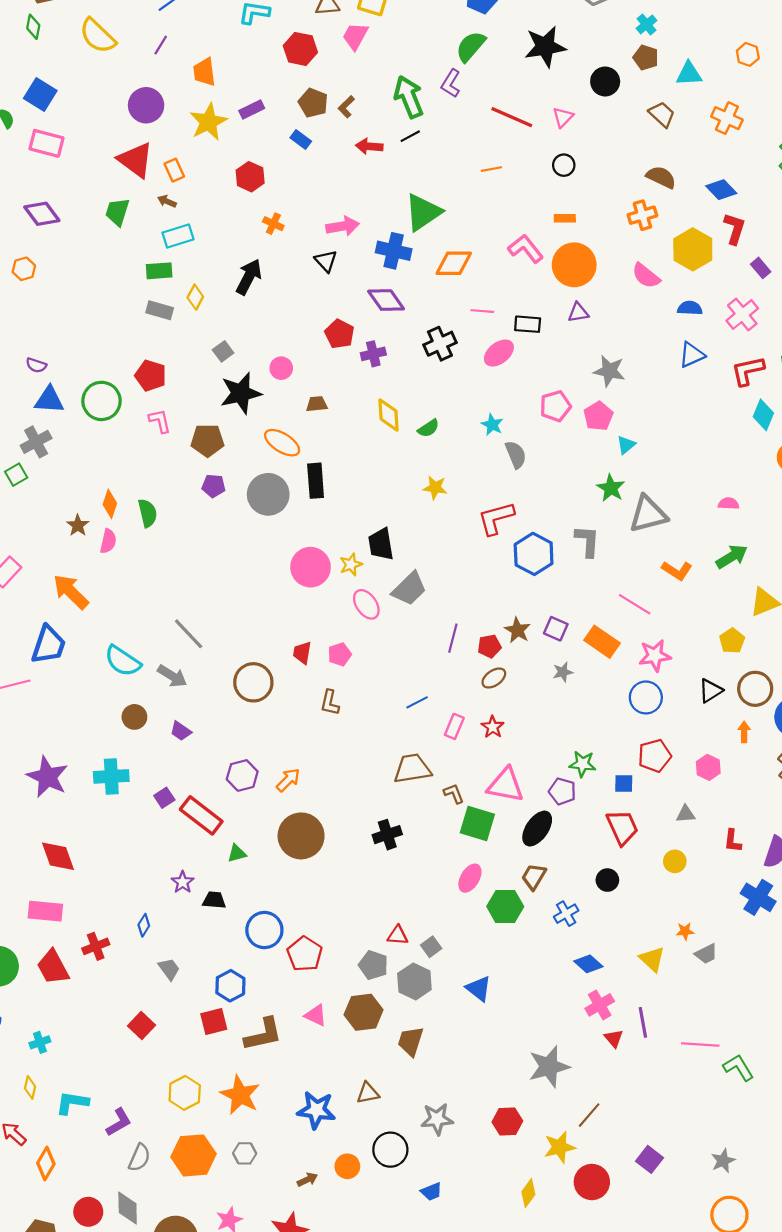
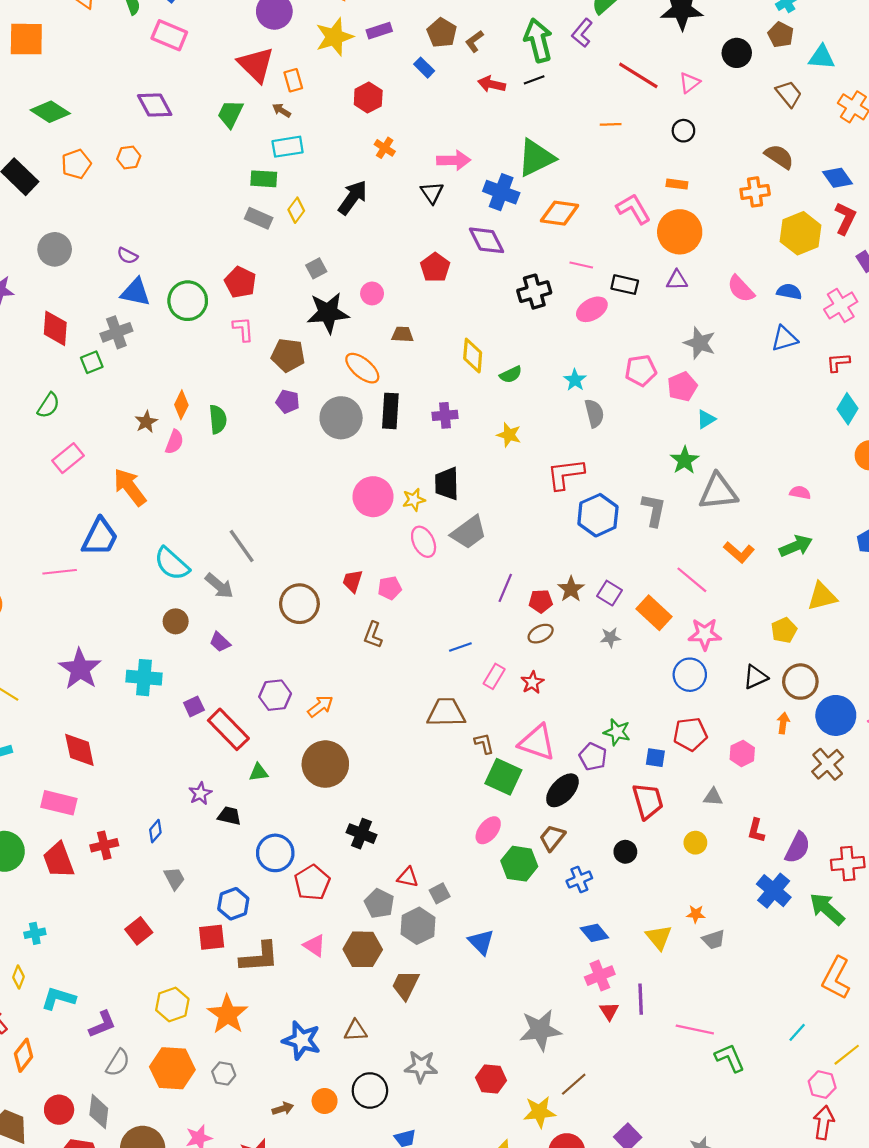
pink semicircle: (646, 276) -> (741, 289), moved
purple cross: (373, 354) -> (445, 415), moved
red L-shape: (748, 371) -> (838, 362), size x0.7
black cross: (387, 835) -> (361, 834), moved, turned 32

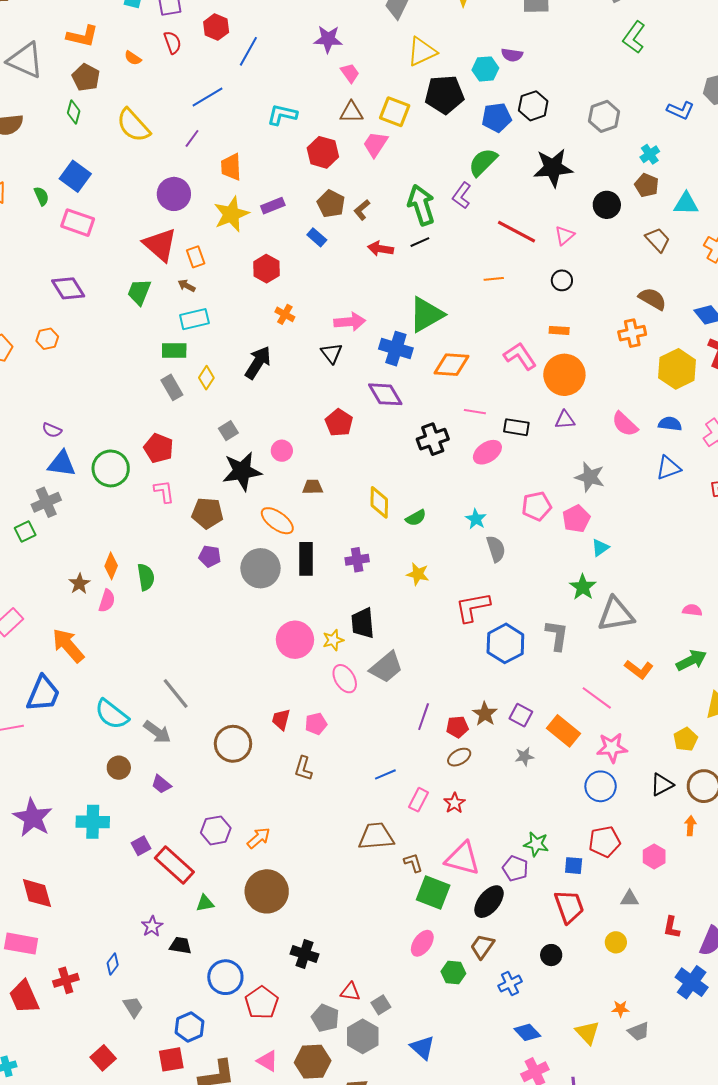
gray rectangle: (259, 218) -> (172, 387), turned 40
green hexagon: (519, 864) -> (453, 972), size x0.7

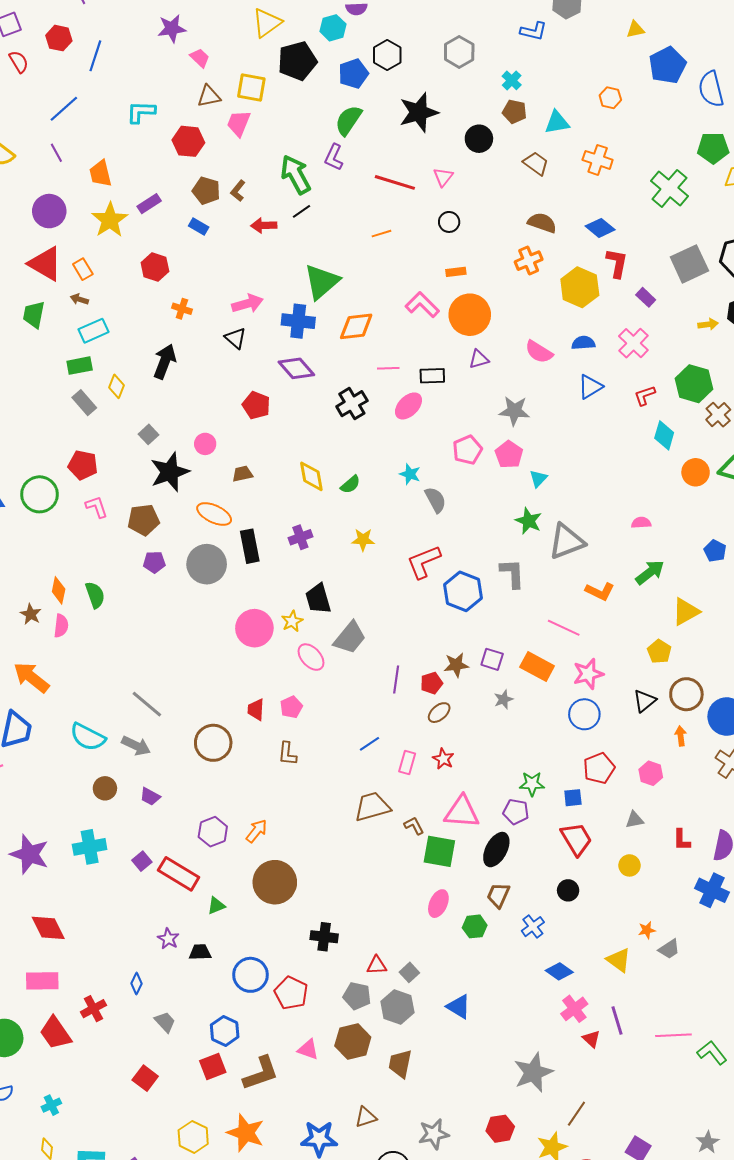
purple line: (192, 138) -> (56, 153), turned -54
brown star: (485, 714) -> (456, 665), turned -30

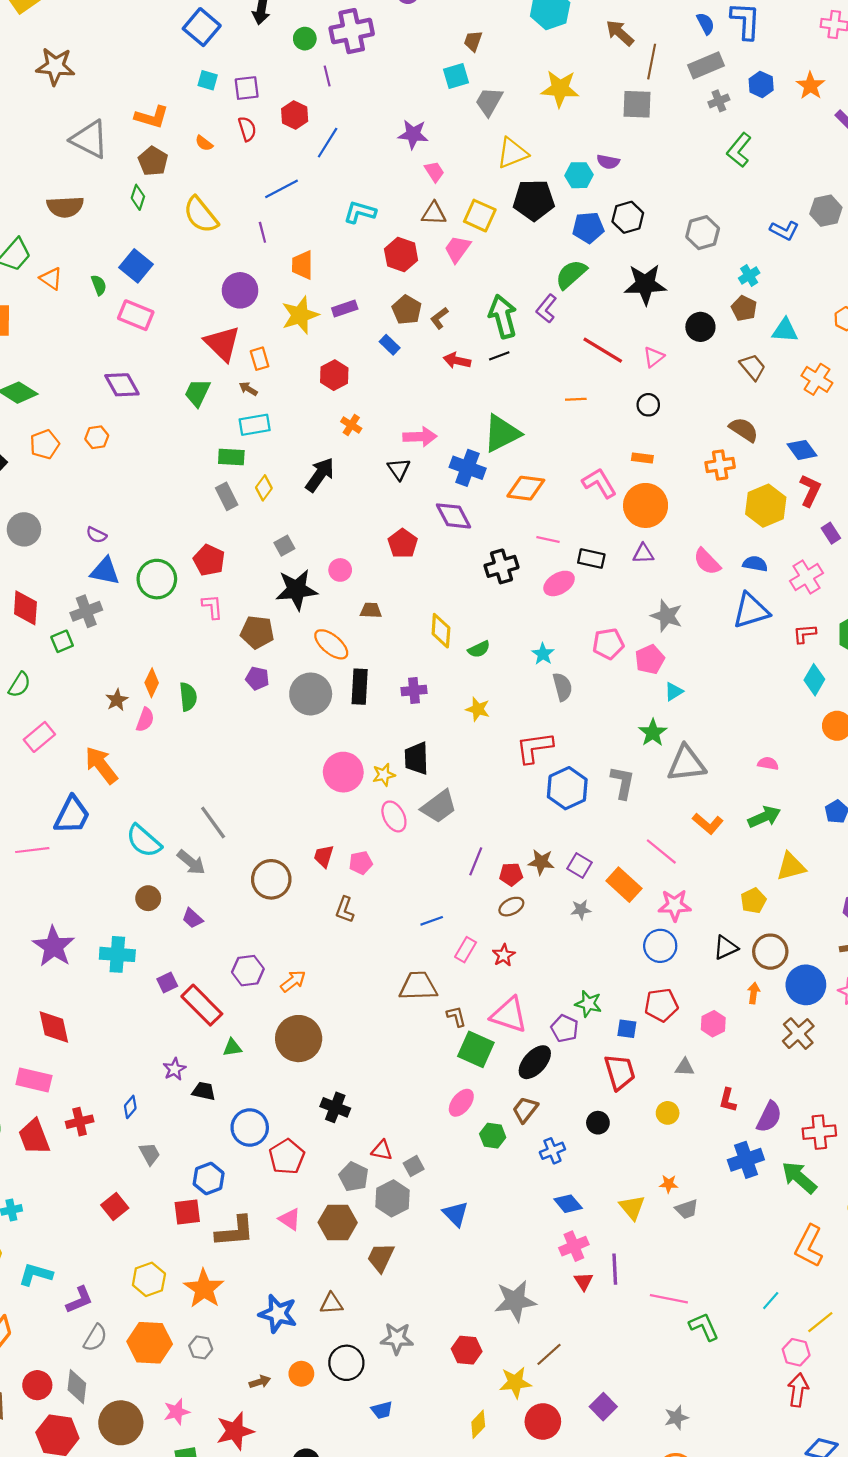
blue triangle: (590, 387) -> (751, 611), size x1.4
blue cross: (712, 890) -> (746, 1160), turned 32

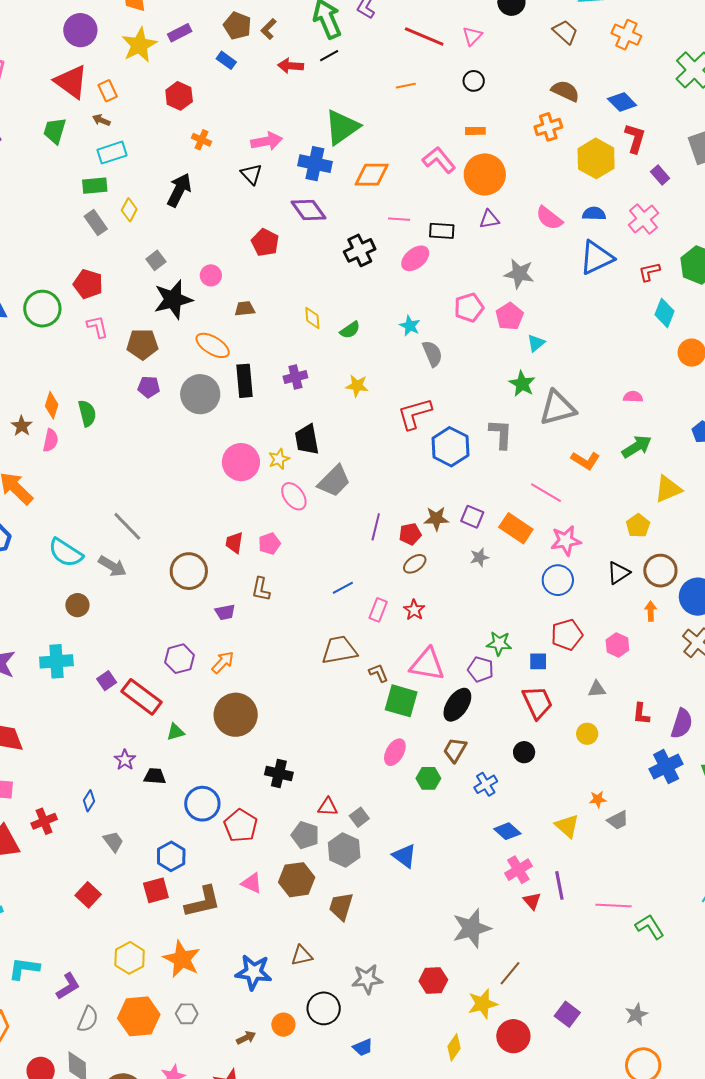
yellow diamond: (441, 631) -> (312, 318), size x0.7
purple trapezoid: (193, 918) -> (225, 612), moved, turned -45

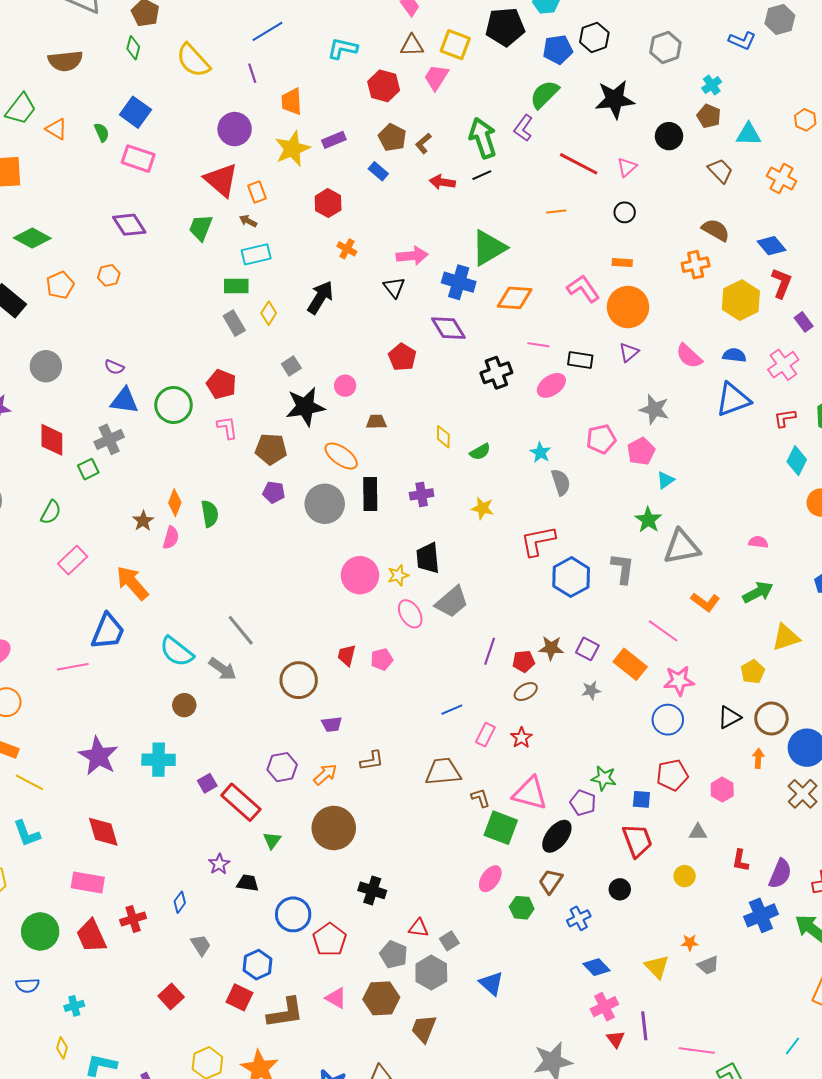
purple triangle: (489, 219) -> (629, 352), turned -35
brown L-shape: (261, 589) -> (372, 761), moved, turned -115
green triangle: (175, 732) -> (272, 840), turned -42
red square: (156, 890) -> (239, 997), turned 36

